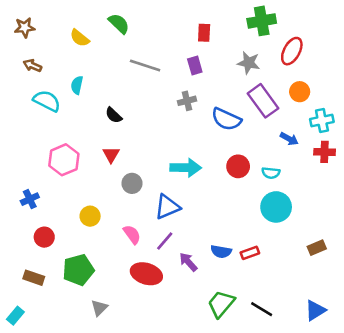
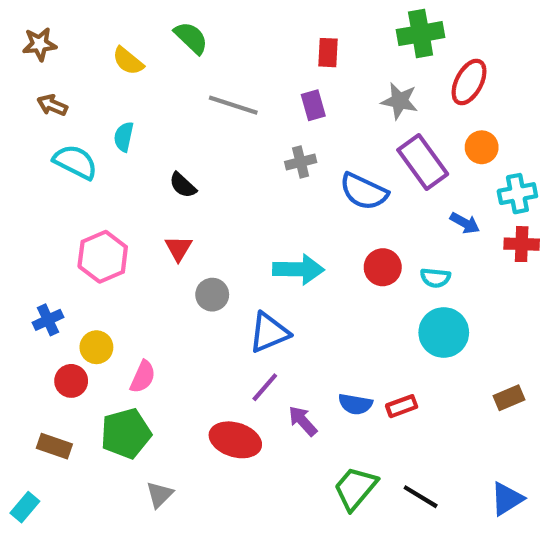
yellow circle: (90, 216) -> (96, 347), moved
pink semicircle: (132, 234) -> (143, 377), moved, turned 60

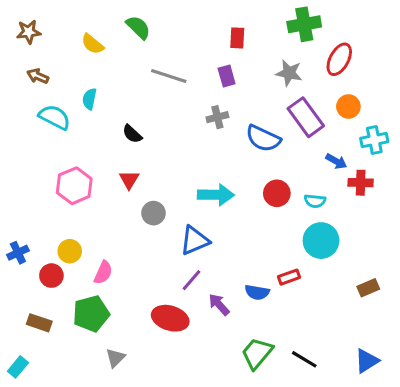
red cross: (522, 244) -> (361, 183), moved
blue cross: (48, 320) -> (18, 253), moved
red rectangle: (402, 406) -> (289, 277), moved

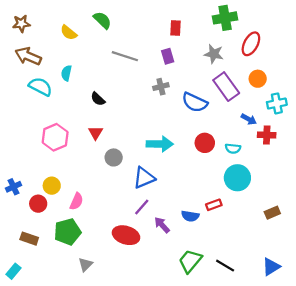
brown arrow: (38, 76) -> (28, 56), size x1.6

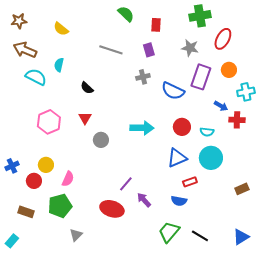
green semicircle: (102, 20) -> (126, 14), moved
purple rectangle: (226, 87) -> (201, 77), turned 55
blue triangle: (144, 178) -> (177, 158), moved
blue semicircle: (190, 216) -> (179, 201), moved

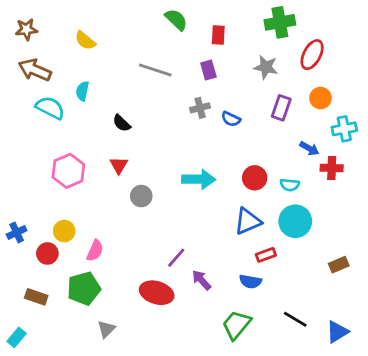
purple rectangle: (201, 77) -> (281, 108), size x0.7
blue semicircle: (173, 91) -> (231, 119), moved, size x0.6
black line: (200, 236) -> (295, 319), moved

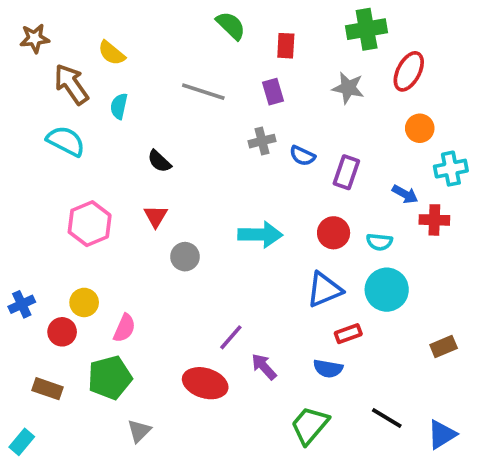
brown arrow: (35, 70) -> (71, 84), moved, turned 32
cyan semicircle: (82, 91) -> (119, 106), moved
purple rectangle: (281, 108) -> (346, 172), moved

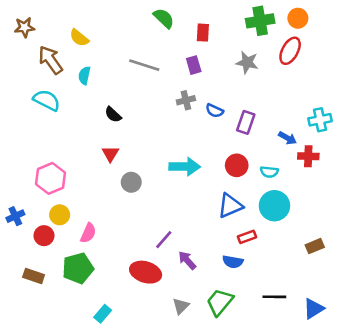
orange circle: (420, 128) -> (298, 18), moved
pink hexagon: (90, 224) -> (51, 178), moved
black line: (387, 418) -> (274, 297), turned -30
gray triangle: (139, 431) -> (181, 306), moved
cyan rectangle: (22, 442) -> (103, 314), moved

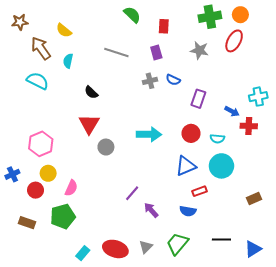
blue semicircle: (215, 111) -> (173, 80), moved
red triangle: (110, 154) -> (89, 124), size x1.5
red ellipse: (146, 272) -> (115, 249), moved

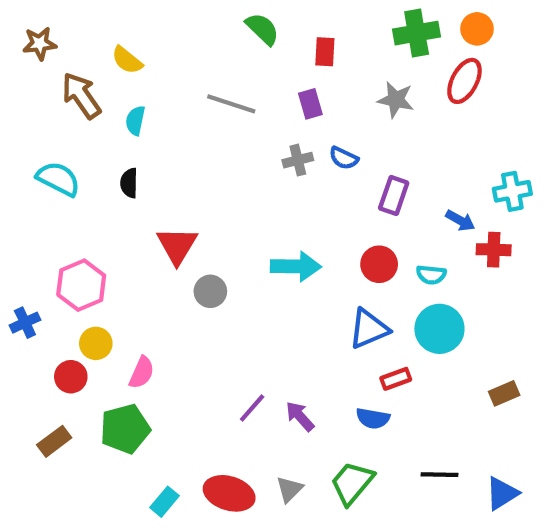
cyan semicircle: (38, 81) -> (58, 179), moved
black semicircle: (91, 92) -> (129, 183), moved, turned 48
blue cross: (12, 174) -> (25, 323), moved
purple line: (132, 193) -> (252, 408), moved
brown rectangle: (27, 223) -> (54, 441), turned -56

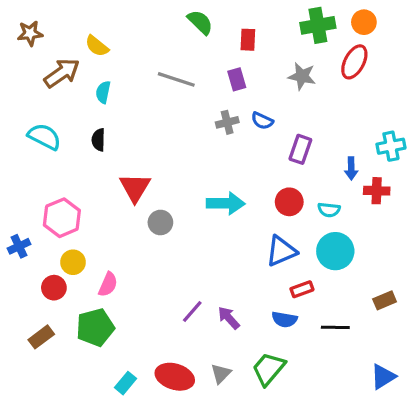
brown arrow: (81, 96) -> (62, 73), turned 90
blue arrow: (460, 221) -> (351, 168), turned 60
black line: (439, 475) -> (335, 327), moved

